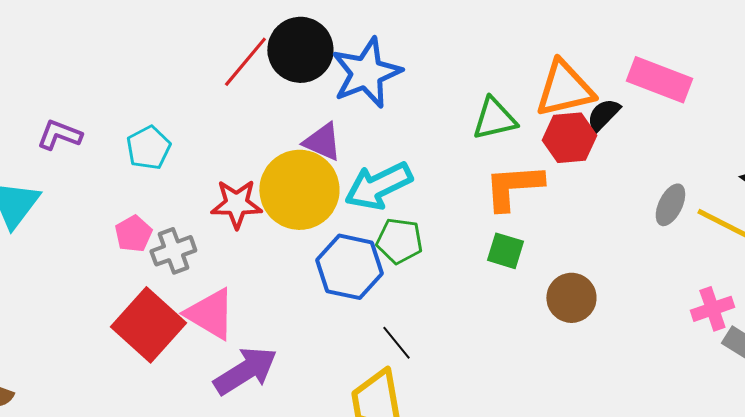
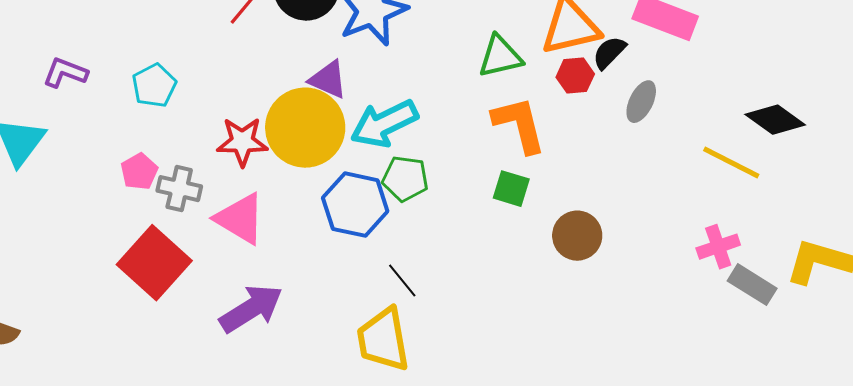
red hexagon: (569, 138) -> (575, 76), size x0.7
orange L-shape: (513, 187) -> (519, 125), turned 80
gray ellipse: (670, 205) -> (641, 102), moved
gray cross: (173, 251) -> (179, 189), turned 33
pink triangle: (210, 314) -> (240, 219), moved

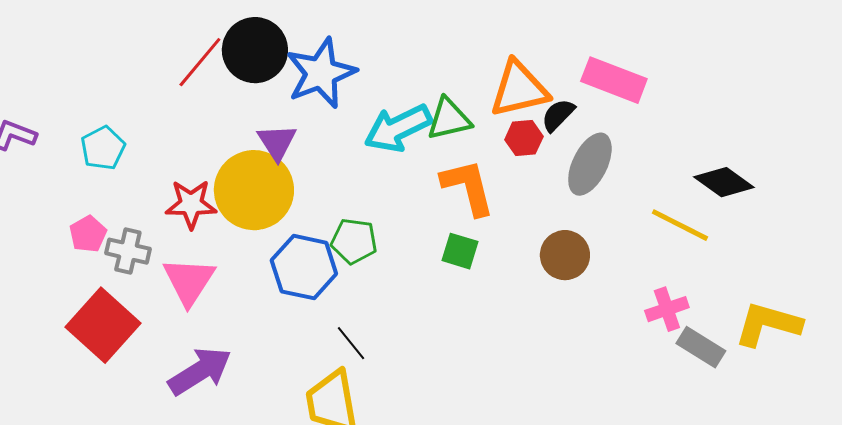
purple triangle: (328, 80) -> (277, 142), turned 33
gray ellipse: (641, 102) -> (590, 164), size x1.5
cyan arrow: (384, 124) -> (398, 128), moved
pink triangle: (240, 219) -> (189, 281), turned 32
brown circle: (577, 236) -> (565, 255), moved

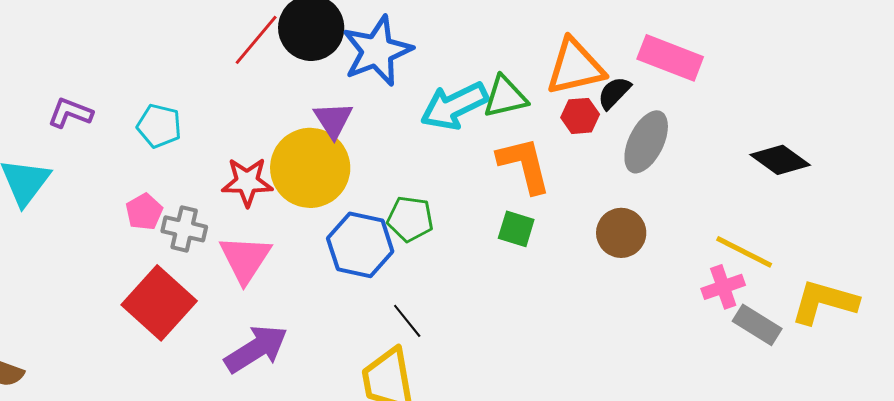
cyan pentagon: (103, 148) -> (159, 126), turned -30
yellow line: (680, 225) -> (744, 252), moved

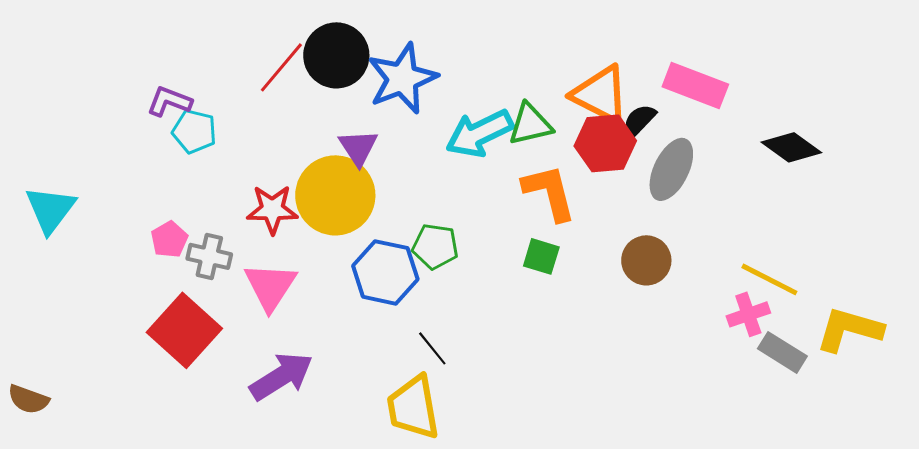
orange triangle: (575, 67) -> (600, 94), turned 40
purple L-shape: (70, 113) -> (169, 101), moved
red hexagon: (580, 116) -> (605, 143), size x1.6
cyan pentagon: (159, 126) -> (194, 131), moved
black diamond: (780, 160) -> (791, 147), moved

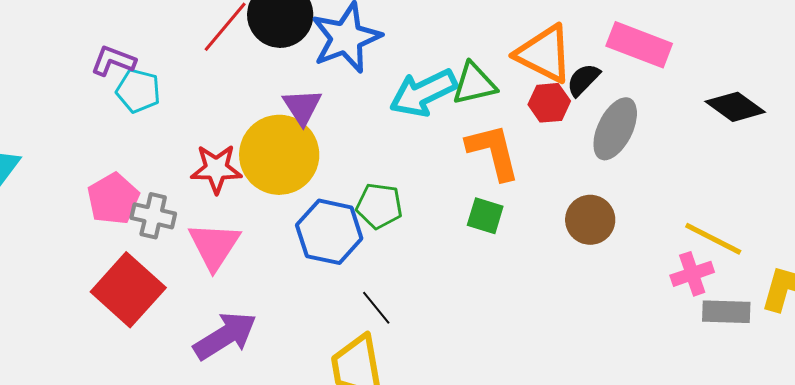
red hexagon: (605, 143) -> (549, 103), size x0.7
pink pentagon: (169, 239) -> (113, 199), size x1.4
gray rectangle: (782, 352) -> (726, 312), turned -30

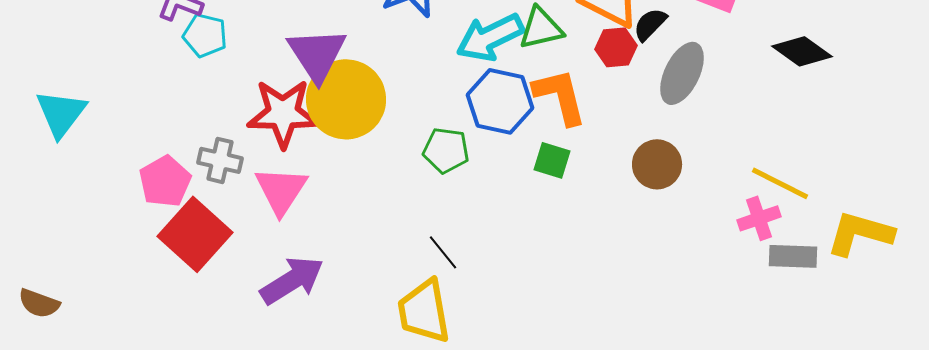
purple triangle: (302, 107) -> (317, 54), moved, size x1.5
red star: (216, 169) -> (283, 113), size x1.4
pink pentagon: (113, 199) -> (165, 181), moved
blue hexagon: (329, 232) -> (500, 101), moved

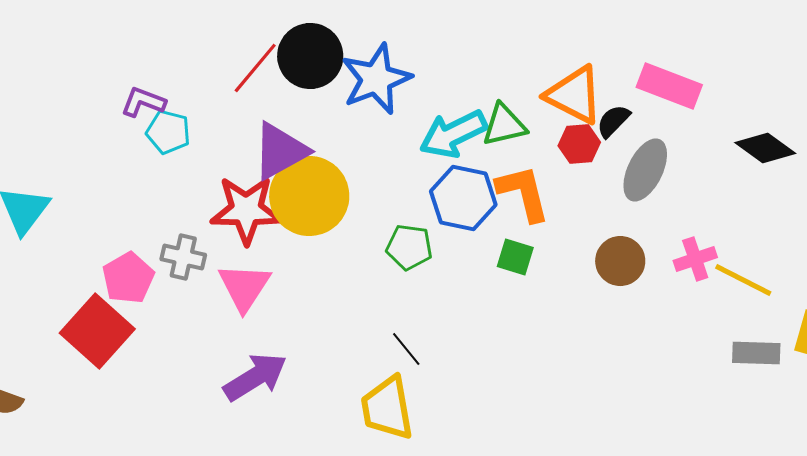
purple triangle: (317, 54) -> (280, 151), turned 34
pink cross: (759, 218) -> (695, 259), moved
red square: (195, 234) -> (97, 331), moved

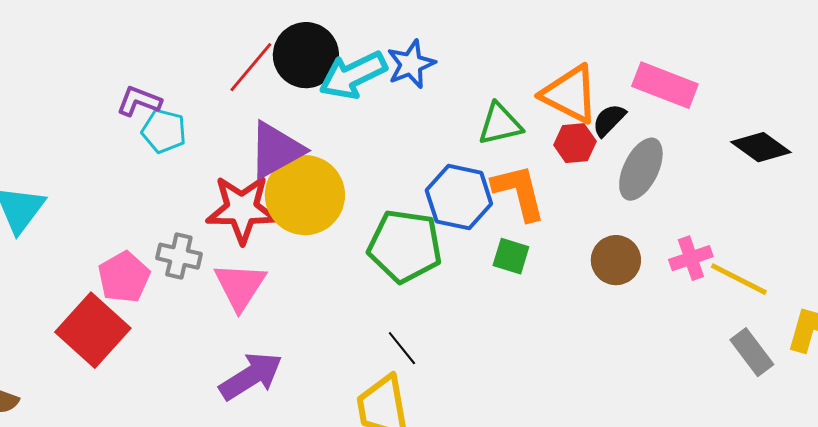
blue star: (376, 79) -> (411, 64), moved, size x0.7
cyan arrow: (453, 134) -> (353, 75), moved
green pentagon: (409, 247) -> (405, 246), size x1.6
gray rectangle: (756, 353) -> (752, 352), turned 51

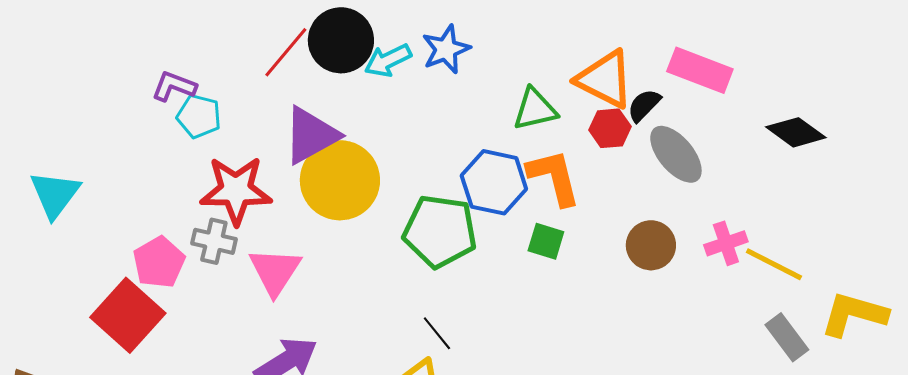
cyan arrow: (353, 75) -> (388, 60), size x0.7
gray ellipse: (641, 169) -> (676, 154), turned -66
red star: (242, 209) -> (236, 190), moved

